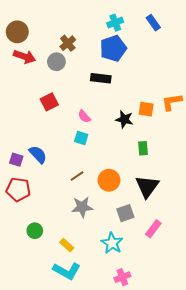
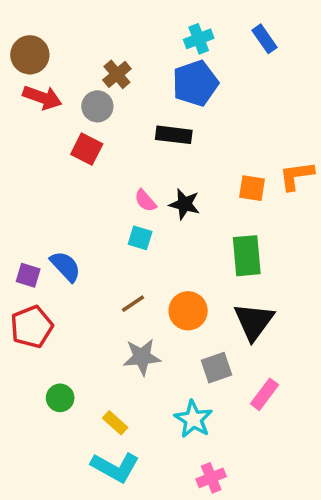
red square: (49, 102) -> (87, 149), moved, turned -36
black star: (124, 119) -> (184, 204), moved
green rectangle: (143, 148) -> (247, 256), size x1.6
red pentagon: (18, 190) -> (32, 327), turned -30

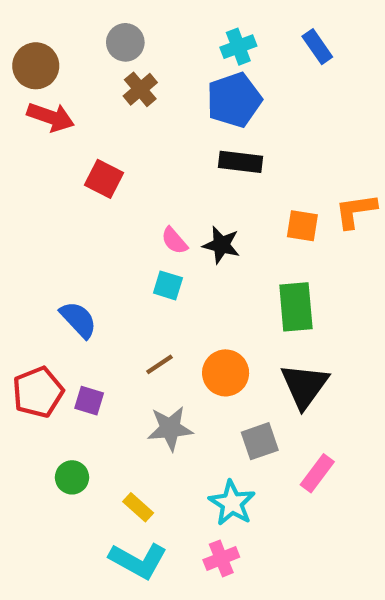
gray circle: (97, 106) -> (125, 42), moved
black rectangle: (174, 135) -> (240, 162), moved
purple square: (28, 275) -> (89, 401), moved
pink cross: (211, 478) -> (221, 558), moved

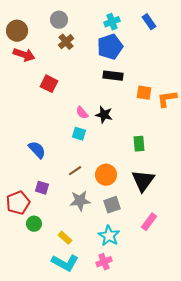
orange square: (302, 226) -> (144, 93), moved
green rectangle: (296, 307) -> (139, 144), size x0.7
red pentagon: (38, 392) -> (18, 203), moved
gray square: (260, 441) -> (112, 205), moved

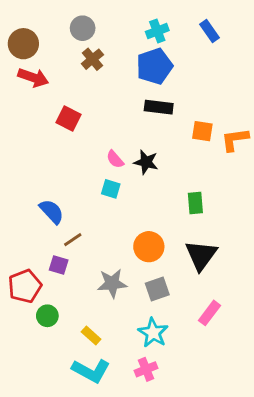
brown line: (75, 171) -> (73, 240), moved

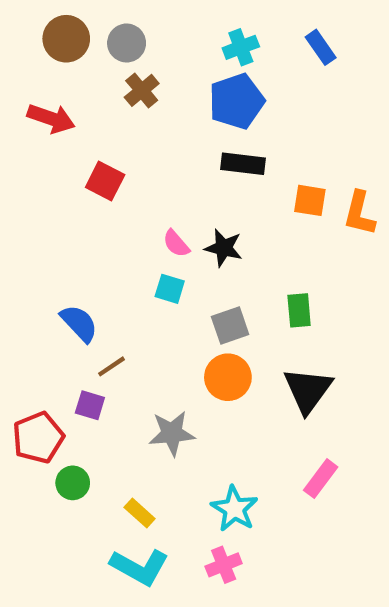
brown circle: (23, 44) -> (66, 39), moved
orange L-shape: (235, 140) -> (359, 213), turned -68
gray square: (157, 289) -> (230, 325), moved

